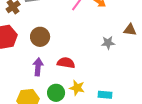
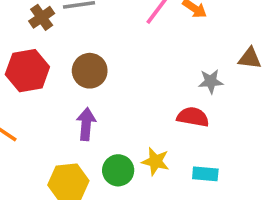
red semicircle: (66, 63) -> (193, 117), moved

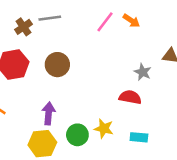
gray star: (211, 81) -> (143, 72), turned 30
purple arrow: (86, 124) -> (49, 113), moved

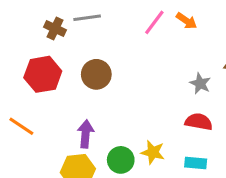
brown cross: (23, 27) -> (55, 28), turned -30
red semicircle: (130, 97) -> (199, 122), moved

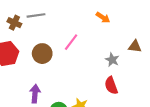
pink line: (154, 22) -> (71, 42), moved
red semicircle: (199, 122) -> (111, 85), turned -120

